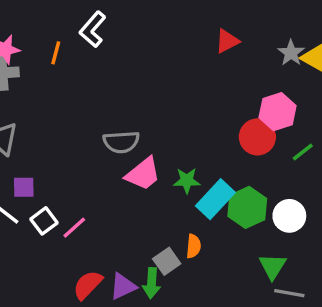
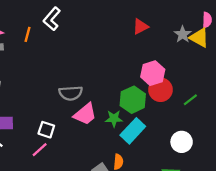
pink hexagon: (278, 112) -> (153, 73), moved
green hexagon: (247, 207) -> (133, 100), moved
white square: (44, 221) -> (46, 130), moved, turned -35

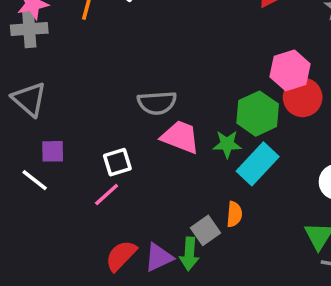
pink trapezoid: (85, 114) -> (180, 137), turned -120
white square: (46, 130) -> (117, 162), turned -35

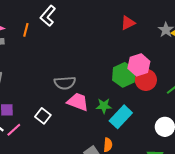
green hexagon: (258, 114) -> (124, 75), moved
white square: (117, 162) -> (43, 116), turned -35
pink line: (107, 194) -> (14, 130), moved

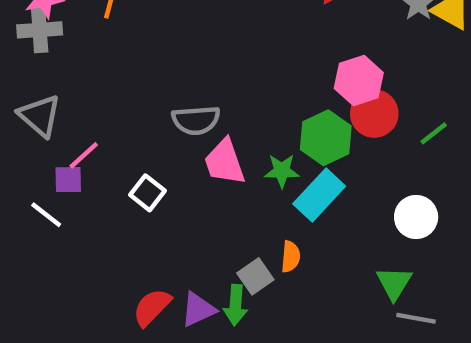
green hexagon: (124, 75) -> (326, 138), moved
pink trapezoid: (78, 102) -> (225, 162), turned -130
pink line: (14, 130) -> (84, 155), moved

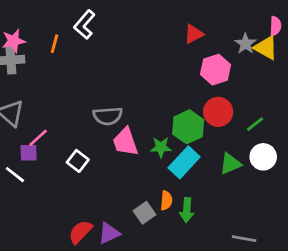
pink hexagon: (359, 81) -> (215, 70), moved
white circle: (416, 217) -> (263, 157), moved
green triangle: (394, 283) -> (230, 164), moved, turned 35
green arrow: (236, 305) -> (187, 210), moved

